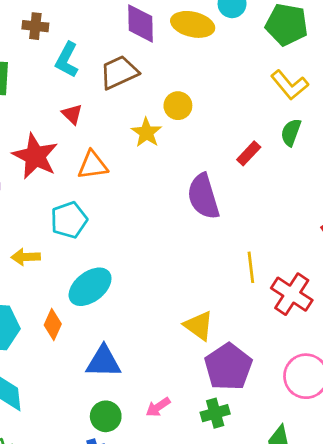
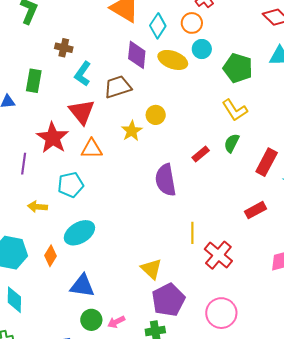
red triangle: (72, 114) -> (82, 112), size x1.8
green circle: (106, 416) -> (91, 320), moved

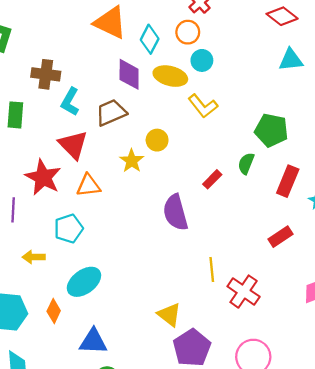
brown cross: (64, 48) -> (46, 74), size x1.4
green pentagon: (238, 68) -> (271, 130), moved
yellow L-shape: (235, 110) -> (203, 106), moved

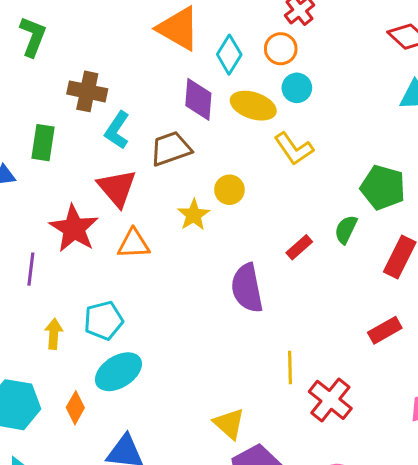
cyan pentagon: (69, 228) -> (104, 320), moved
yellow arrow: (34, 257) -> (54, 334), turned 90

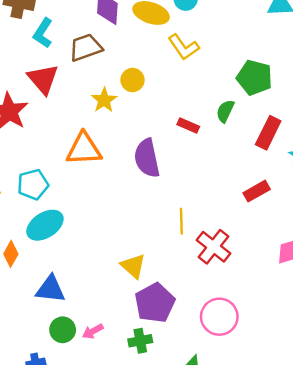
orange triangle: (134, 244) -> (84, 149), moved, size x1.4
red rectangle: (299, 247) -> (188, 125), turned 65

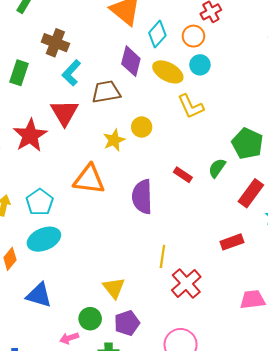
cyan pentagon: (33, 184) -> (40, 202), turned -30
purple pentagon: (155, 303) -> (127, 323), size x0.7
green circle: (63, 330) -> (90, 319), moved

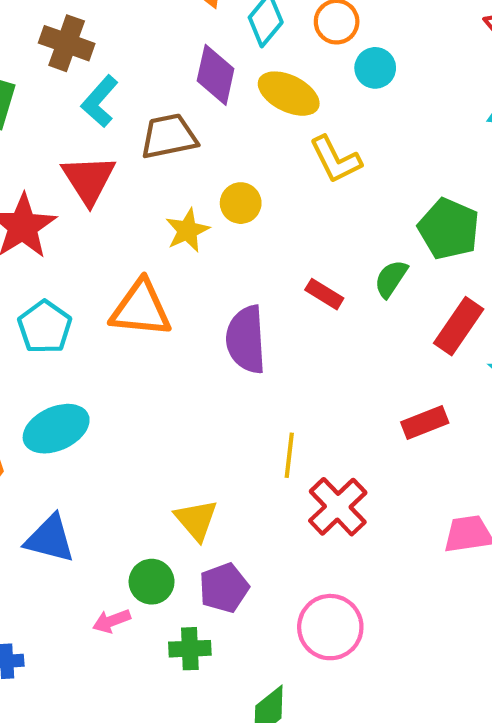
cyan circle: (200, 65) -> (375, 68), moved
cyan pentagon: (40, 202) -> (45, 327), moved

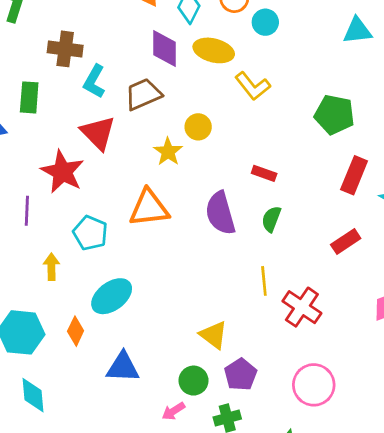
green semicircle: (391, 279) -> (271, 219), moved

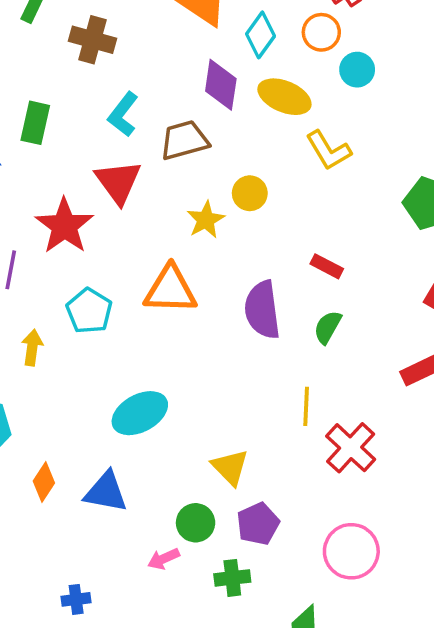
brown cross: (65, 49) -> (93, 40), moved
cyan ellipse: (112, 296) -> (140, 413), moved
orange diamond: (76, 331) -> (44, 482), moved

